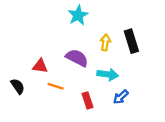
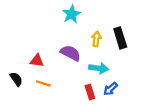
orange line: (56, 86) -> (43, 83), moved
red rectangle: (88, 100) -> (90, 92), moved

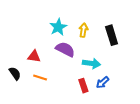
cyan star: (71, 14) -> (58, 27), moved
yellow arrow: (96, 39) -> (83, 30), moved

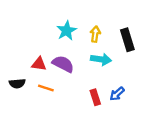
purple semicircle: (65, 49) -> (63, 64), moved
cyan arrow: (91, 63) -> (101, 59), moved
black semicircle: (15, 73) -> (17, 83), turned 120

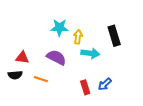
cyan star: (67, 31) -> (59, 28), turned 30
yellow arrow: (95, 34) -> (78, 37), moved
red triangle: (39, 64) -> (22, 57), moved

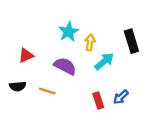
cyan star: (59, 28) -> (69, 32), turned -30
cyan arrow: (90, 53) -> (104, 61), turned -48
red triangle: (22, 57) -> (26, 55), moved, turned -32

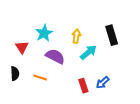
cyan star: (69, 32) -> (44, 33), moved
red triangle: (26, 55) -> (22, 47), turned -40
black semicircle: (18, 86) -> (15, 73), turned -88

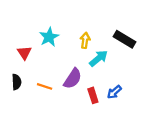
black rectangle: (112, 35) -> (124, 39), turned -42
purple semicircle: (55, 56) -> (73, 79), moved, turned 96

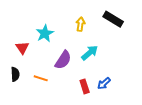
black rectangle: (124, 39) -> (113, 19), moved
yellow arrow: (85, 40) -> (80, 24), moved
purple semicircle: (73, 79) -> (63, 60), moved

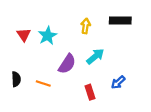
black rectangle: (113, 19) -> (120, 21), turned -30
red triangle: (22, 48) -> (24, 35), moved
blue arrow: (104, 83) -> (118, 82), moved

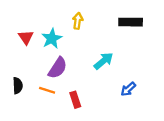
yellow arrow: (86, 26) -> (78, 21), moved
purple semicircle: (67, 64) -> (58, 68), moved
red rectangle: (90, 92) -> (75, 100), moved

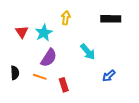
cyan arrow: (104, 61) -> (88, 52), turned 90

